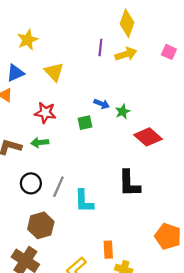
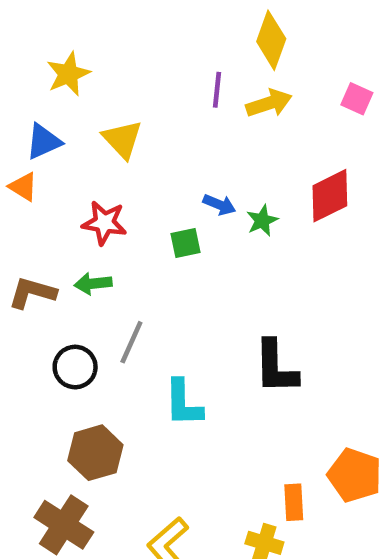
red diamond: (148, 137) -> (330, 196), moved, turned -68
gray line: (58, 187) -> (131, 342), moved
orange rectangle: (108, 250) -> (294, 502), moved

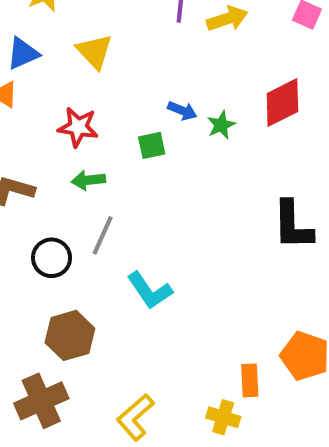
green arrow: (93, 284) -> (88, 180), moved
black L-shape: (276, 367) -> (293, 225), moved
cyan L-shape: (183, 403) -> (150, 291), turned -33
brown cross: (64, 525) -> (41, 401), turned 33

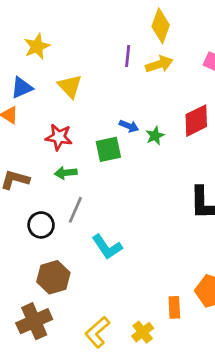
green square: (152, 145) -> (108, 149), size x1.4
yellow cross: (223, 417) -> (143, 332), moved, turned 35

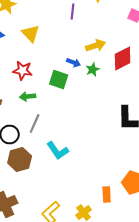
yellow arrow: (159, 64) -> (96, 46), moved
green square: (108, 149) -> (59, 80), turned 30
brown hexagon: (53, 277) -> (20, 160), moved

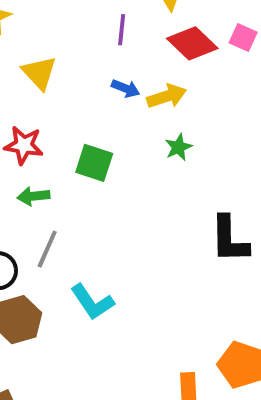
red diamond: (123, 58) -> (192, 43), moved, turned 70
blue arrow: (74, 62) -> (126, 88), moved
green star: (93, 70) -> (178, 147), moved

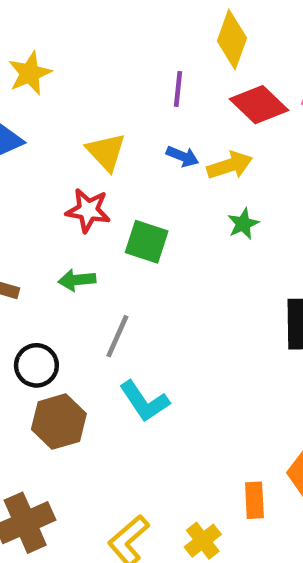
yellow triangle: (39, 73) -> (106, 152), moved
red star: (24, 145) -> (88, 210), moved
gray line: (47, 249) -> (117, 336), moved

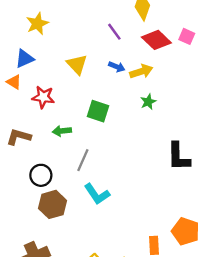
purple line: (178, 89) -> (114, 32), turned -42
red star: (88, 210) -> (43, 97), moved

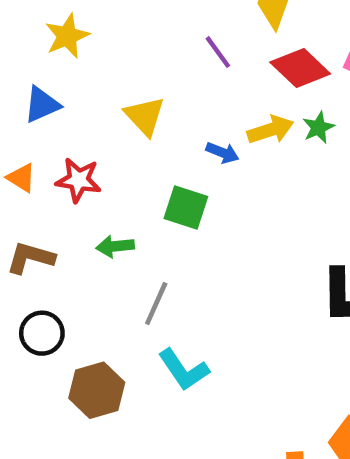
blue arrow: (117, 67) -> (222, 153), moved
orange triangle: (14, 82) -> (21, 178), moved
green star: (148, 102) -> (318, 127), moved
black circle: (41, 175) -> (42, 333), moved

